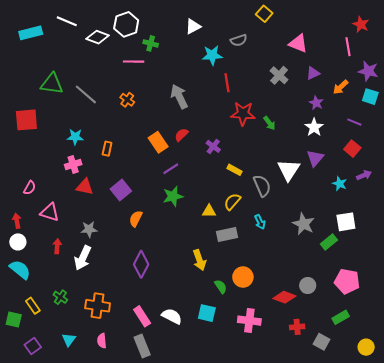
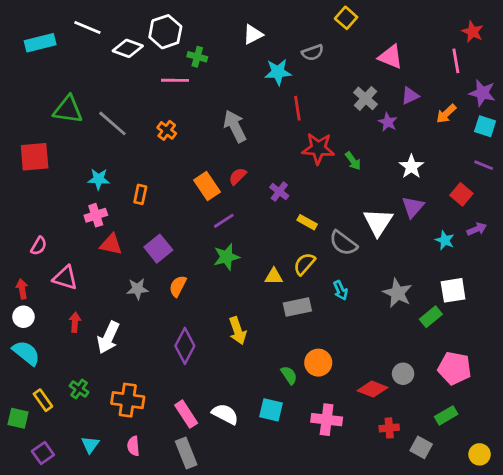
purple star: (316, 103) -> (388, 122), moved
purple line: (354, 122) -> (484, 165), moved
gray semicircle: (262, 186) -> (343, 243), turned 150
gray star: (89, 229) -> (137, 289), moved
yellow arrow: (199, 260) -> (238, 331), moved

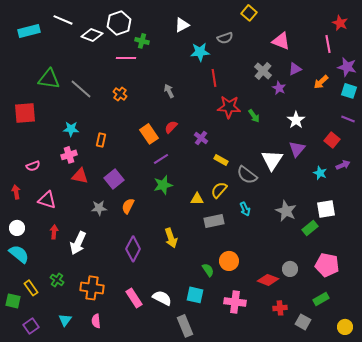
gray arrow: (235, 126) -> (169, 91), size x0.6
pink semicircle: (39, 246) -> (33, 166), moved, turned 40
red arrow: (22, 289) -> (16, 192), moved
gray rectangle: (186, 453) -> (185, 326), moved

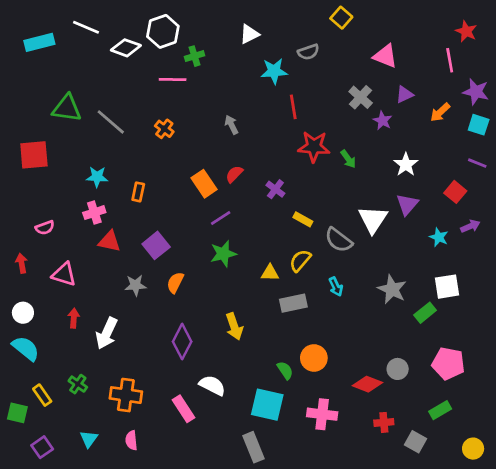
green cross: (142, 41) -> (194, 56), turned -32
cyan square: (195, 295) -> (267, 405), size x1.4
white semicircle: (162, 298) -> (212, 385), moved

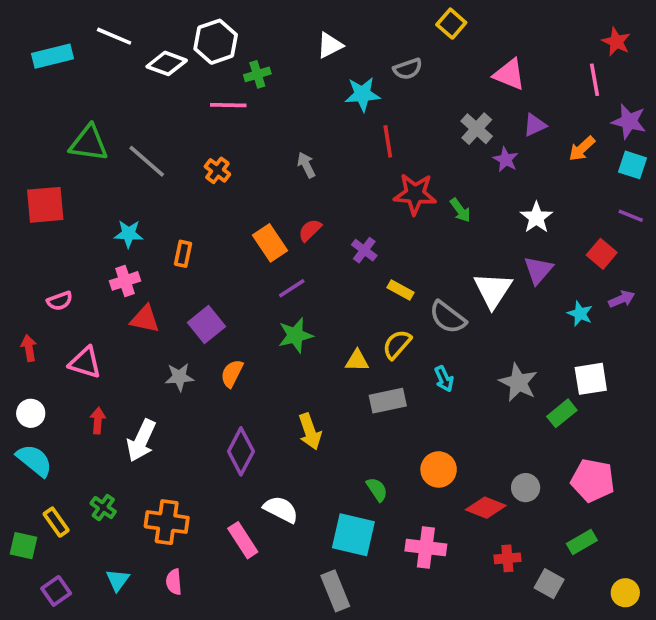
orange circle: (314, 358) -> (439, 469), moved

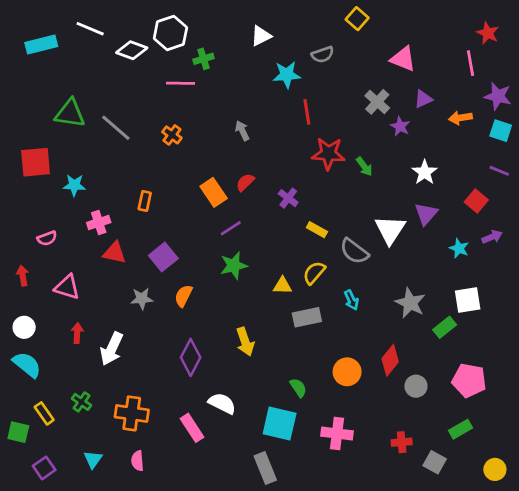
orange arrow: (582, 149) -> (460, 118), turned 35
cyan star: (129, 234) -> (74, 185), moved
red diamond: (486, 508) -> (390, 360), moved, turned -72

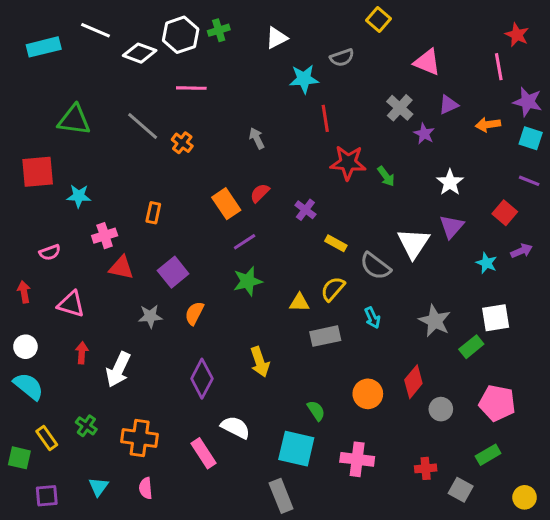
green cross: (204, 59) -> (219, 30), moved
gray line: (116, 128) -> (143, 126), moved
purple square: (44, 468) -> (47, 496), turned 30

